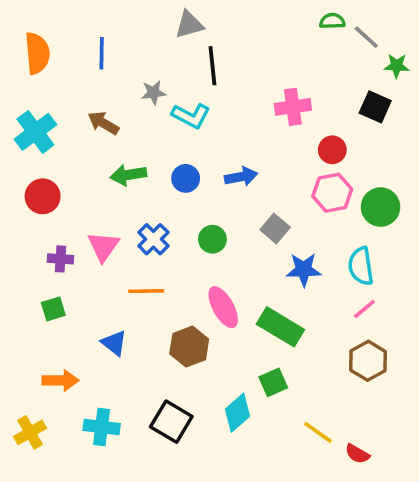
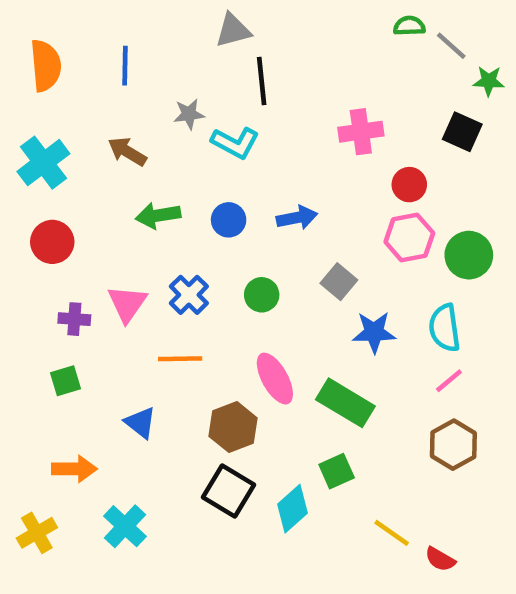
black square: (171, 422) -> (229, 491), moved
cyan cross: (102, 427) -> (125, 526), turned 36

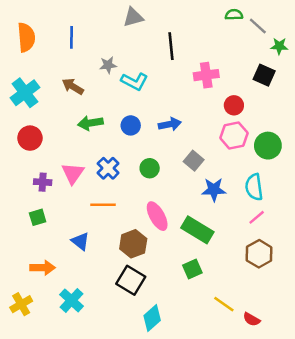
black line: (262, 81) -> (171, 46), moved
cyan diamond: (292, 509) -> (152, 318), moved

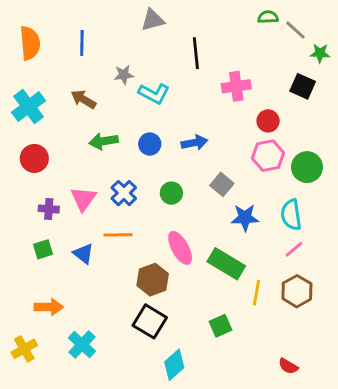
blue triangle: (80, 241) -> (83, 254), moved
green square: (192, 269) -> (220, 326), moved
yellow line: (224, 304) -> (256, 293), moved, turned 65

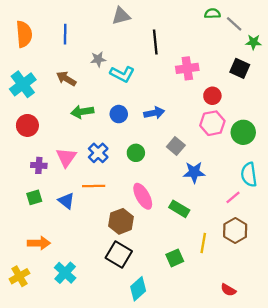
cyan semicircle: (291, 215) -> (249, 175), moved
green rectangle: (226, 264) -> (179, 209), size x0.7
yellow line: (256, 293) -> (203, 243), moved

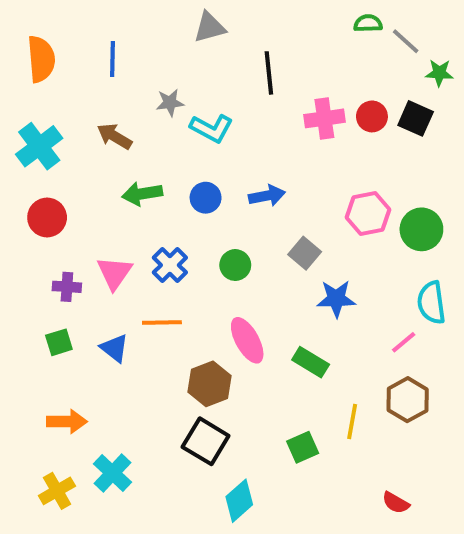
red circle: (212, 96) -> (372, 116), moved
yellow cross: (19, 276) -> (57, 491), moved

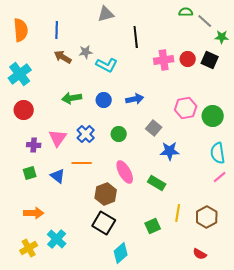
brown arrow: (114, 136) -> (63, 57), moved
pink line: (404, 342) -> (220, 177), moved
brown hexagon: (408, 400) -> (207, 217), moved

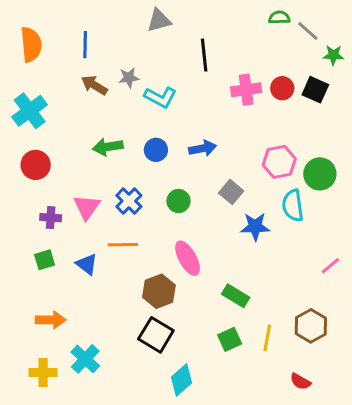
cyan semicircle: (218, 153) -> (293, 206), moved
green rectangle: (157, 183) -> (236, 296), moved
yellow line: (178, 213) -> (267, 338), moved
yellow cross: (29, 248) -> (43, 372), turned 30

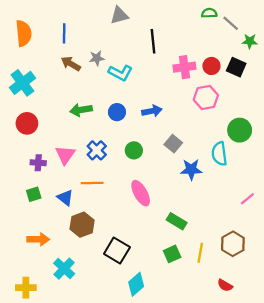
pink hexagon: (279, 162) -> (206, 97), moved
brown hexagon: (159, 291) -> (82, 225), moved
yellow cross: (43, 372) -> (26, 288), moved

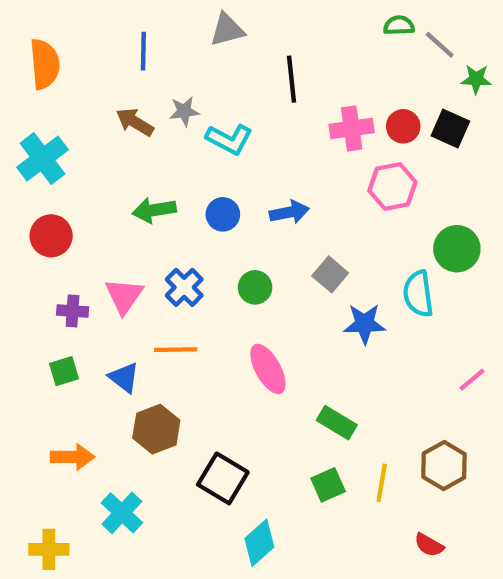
blue line: (64, 33) -> (143, 51), moved

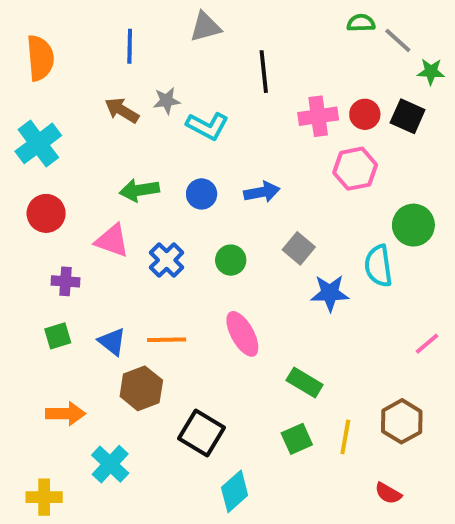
pink triangle: (124, 296) -> (112, 241), moved, turned -45
orange line: (176, 350) -> (167, 340), moved

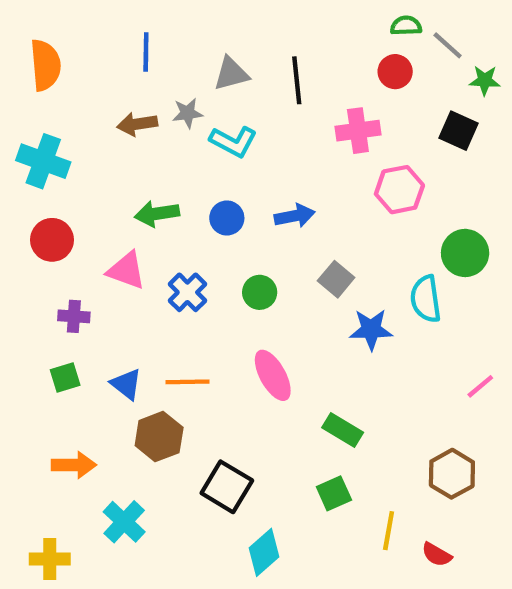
gray triangle: (205, 27) -> (231, 74), moved
brown arrow: (122, 110) -> (137, 124), turned -40
red circle: (365, 114) -> (395, 72), moved
cyan cross: (38, 143) -> (43, 161), turned -33
yellow line: (345, 437) -> (389, 531), moved

